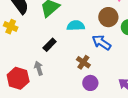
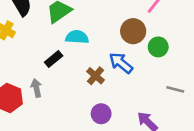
cyan semicircle: (76, 26) -> (77, 37), moved
brown cross: (83, 62) -> (95, 76), moved

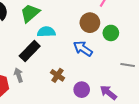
black rectangle: (54, 59) -> (30, 51), size x1.5
brown cross: (95, 76) -> (57, 75), moved
purple circle: (101, 114) -> (82, 90), moved

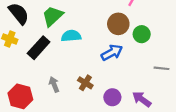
blue arrow: (83, 49) -> (112, 52), turned 120
black rectangle: (30, 51) -> (39, 48), moved
gray arrow: (19, 75) -> (54, 84), moved

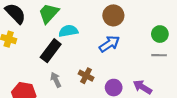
green circle: (142, 34) -> (160, 34), moved
black rectangle: (39, 48) -> (51, 51), moved

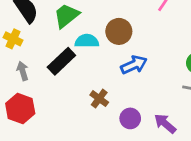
brown circle: (113, 15) -> (119, 31), moved
gray arrow: (56, 80) -> (23, 71), moved

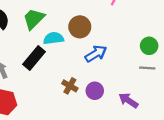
purple circle: (130, 118) -> (95, 91), moved

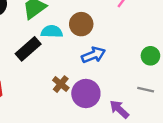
gray line: (147, 68) -> (146, 90), moved
purple circle: (95, 91) -> (86, 93), size x1.5

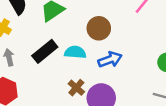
cyan semicircle: (52, 32) -> (75, 52), moved

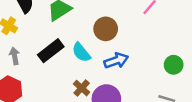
cyan semicircle: (75, 52) -> (81, 52), turned -135

